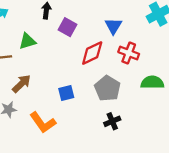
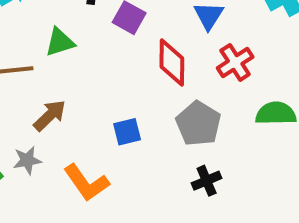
red diamond: (92, 53) -> (172, 62), turned -64
red cross: (129, 53) -> (235, 62), turned 36

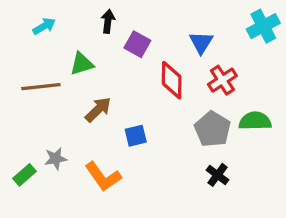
brown arrow: (50, 115) -> (98, 110), moved
gray pentagon: (198, 124) -> (213, 129), moved
black cross: (207, 181) -> (217, 175), moved, turned -30

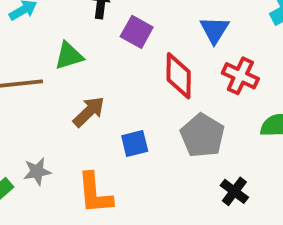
red cross: (222, 80) -> (240, 76), turned -32
gray pentagon: (213, 129) -> (202, 136), moved
orange L-shape: (103, 177) -> (95, 193), turned 30

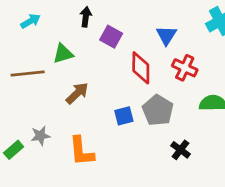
blue square: (135, 144) -> (124, 116), moved

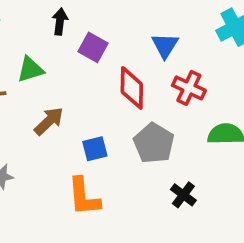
blue square: (124, 116) -> (95, 149), moved
orange L-shape: (81, 151) -> (84, 197), moved

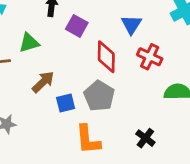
gray pentagon: (154, 143) -> (99, 96), moved
blue square: (95, 149) -> (66, 103), moved
orange L-shape: (84, 197) -> (88, 139), moved

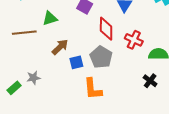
red cross: (150, 57) -> (134, 40), moved
black cross: (145, 138) -> (150, 81), moved

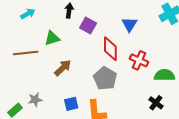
blue square: (76, 62) -> (71, 104), moved

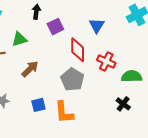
purple square: (88, 25) -> (55, 27), turned 35

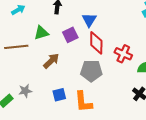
blue triangle: (97, 25) -> (89, 20), moved
purple square: (55, 27) -> (70, 35), moved
gray pentagon: (72, 80) -> (91, 71), turned -30

